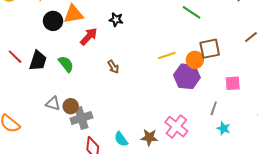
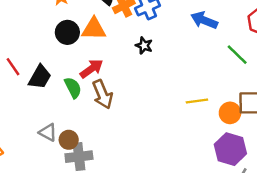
red arrow: (89, 36) -> (91, 69), moved
brown arrow: (113, 67) -> (102, 94), moved, size x1.6
purple hexagon: (187, 76) -> (230, 149), moved

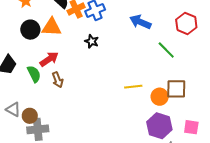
brown arrow: (102, 94) -> (58, 80), size x0.7

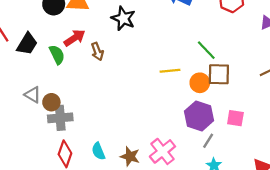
black star: (92, 41) -> (123, 18), size x1.5
green line: (166, 50) -> (206, 50), moved
brown arrow: (58, 80) -> (97, 52), moved

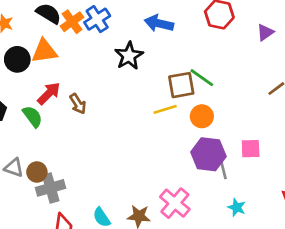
black star: (123, 18) -> (129, 56), moved, turned 30
brown square: (219, 74) -> (181, 85), moved
gray line: (208, 141) -> (223, 170), moved, turned -35

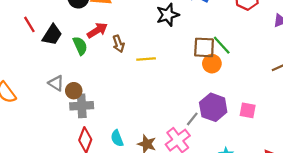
yellow line: (165, 109) -> (146, 59), moved
orange circle: (202, 116) -> (212, 64), moved
gray line: (223, 170) -> (192, 119), moved, turned 40

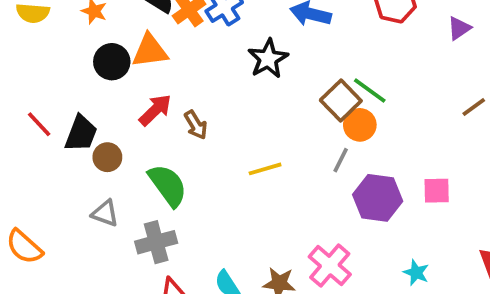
green semicircle: (80, 46) -> (168, 185), moved, size x1.4
brown square: (204, 47) -> (341, 101), turned -35
yellow line: (146, 59) -> (265, 169), moved
brown circle: (74, 91) -> (107, 157), moved
gray line: (192, 119) -> (341, 160), moved

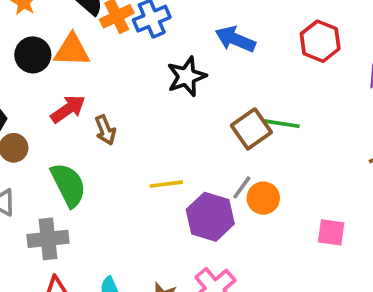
green line: (370, 90) -> (281, 124), turned -36
orange circle: (360, 125) -> (263, 198), moved
purple hexagon: (378, 198) -> (210, 217), moved

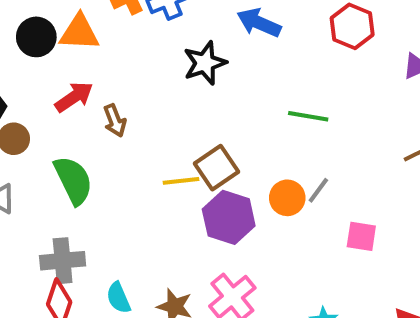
brown square: (251, 129) -> (217, 168), moved
gray line: (242, 187) -> (318, 190), moved
gray cross: (48, 239) -> (63, 261), moved

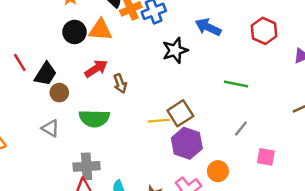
green semicircle: (73, 180) -> (94, 118), turned 116
orange circle: (287, 198) -> (218, 171), moved

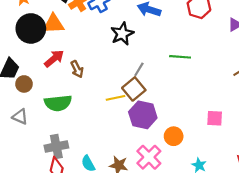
black circle: (75, 32) -> (31, 28), size x1.4
gray line: (241, 128) -> (139, 69), moved

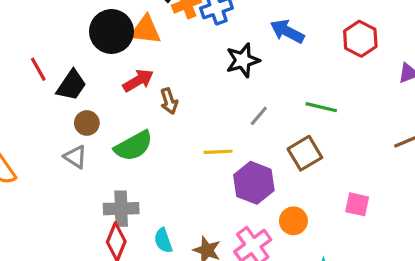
brown circle: (24, 84) -> (87, 123), moved
brown square: (134, 89) -> (305, 153), moved
green semicircle: (58, 103) -> (133, 146), turned -32

